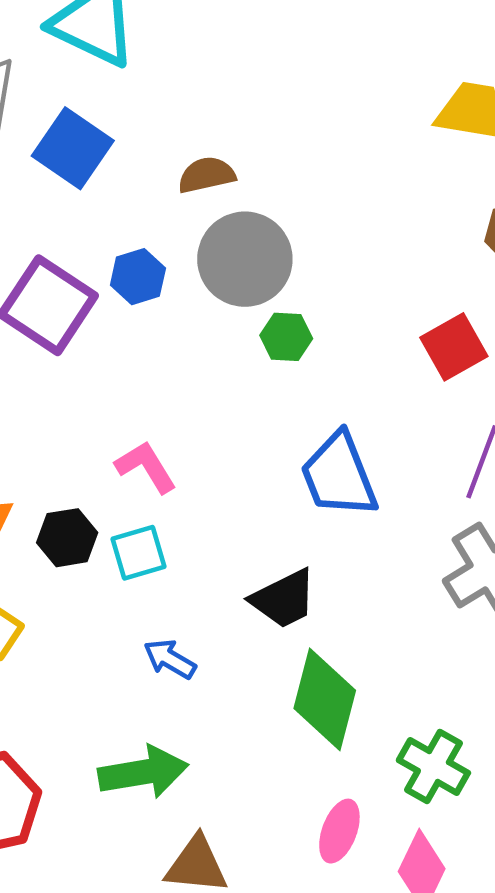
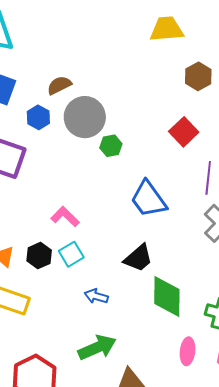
blue hexagon: (138, 277) -> (38, 117), moved

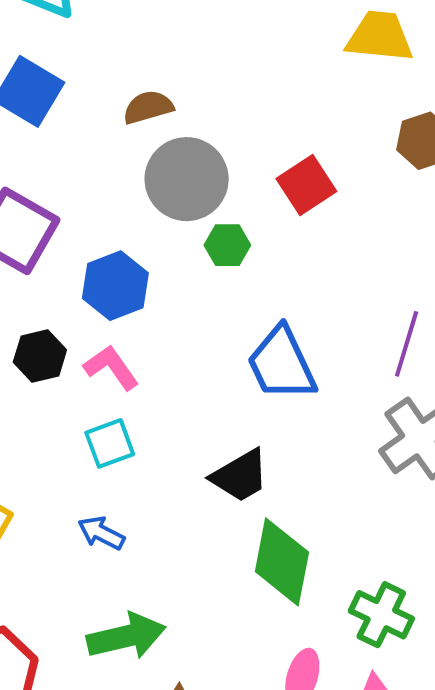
blue hexagon: (38, 117) -> (115, 286), moved, size x1.4
red square: (184, 132) -> (306, 185), moved
black hexagon: (39, 256) -> (40, 356), moved
blue arrow: (96, 296) -> (101, 533), moved

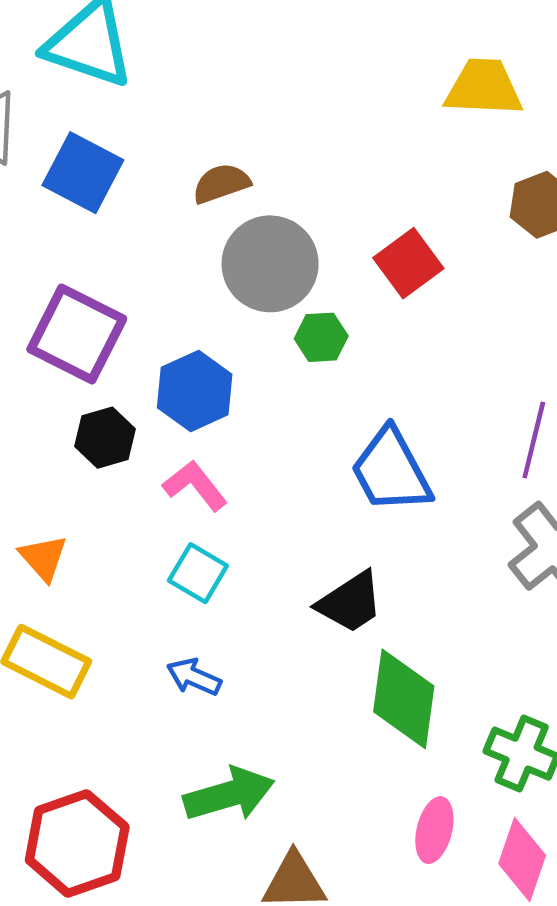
black hexagon: (40, 356) -> (105, 438), moved
cyan square: (110, 443) -> (198, 573), turned -36

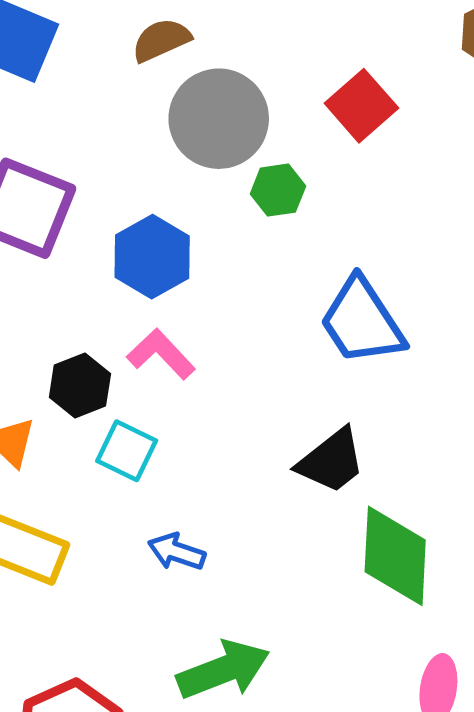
black hexagon: (105, 438) -> (80, 385), moved
cyan square: (198, 573) -> (127, 451), moved

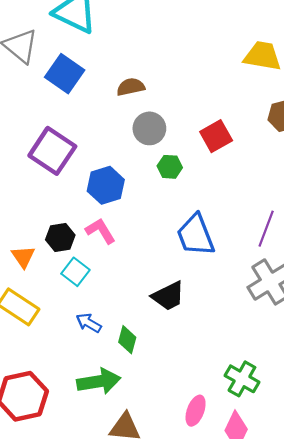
gray circle: (219, 119) -> (149, 128), size x0.7
green diamond: (395, 556) -> (127, 340), moved, size x0.6

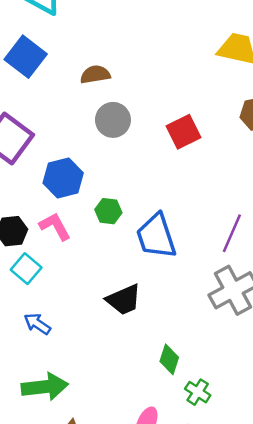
green hexagon: (170, 167) -> (108, 211), moved
green diamond: (127, 340) -> (169, 359), moved
green cross: (242, 379) -> (198, 392), size x0.7

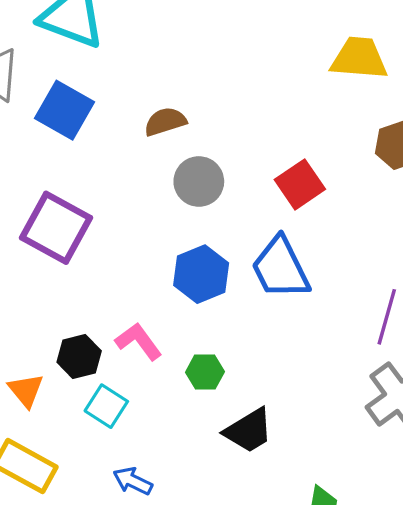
blue hexagon: (63, 178) -> (201, 274), moved
green hexagon: (108, 211) -> (205, 372), moved
blue trapezoid: (156, 236) -> (280, 268), moved

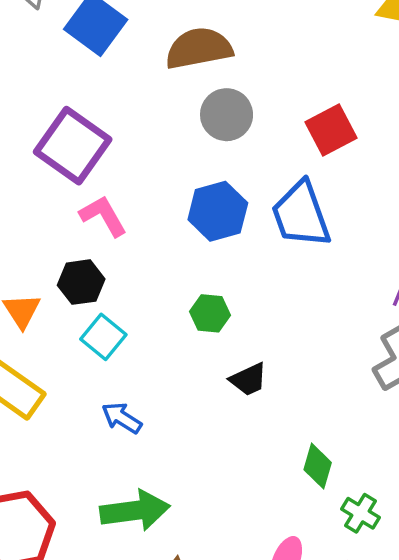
brown semicircle: (165, 122) -> (199, 48), size x1.5
pink L-shape: (138, 341) -> (103, 216), moved
black trapezoid: (249, 431) -> (248, 379), size x0.7

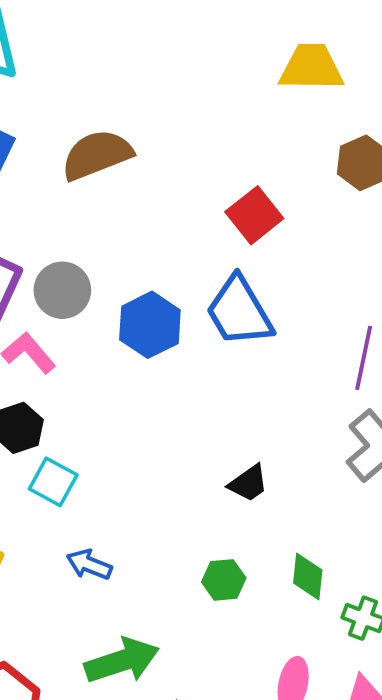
gray circle: (227, 115) -> (62, 290), moved
green hexagon: (210, 313) -> (224, 580), moved
black trapezoid: (248, 379) -> (248, 483), moved

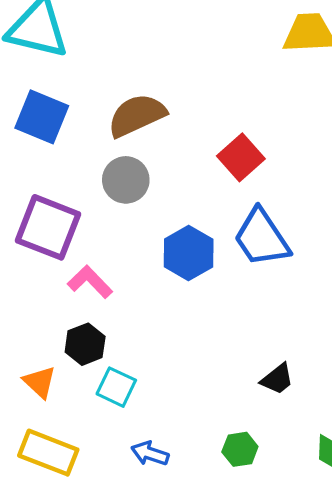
red square: (254, 215) -> (241, 157), moved
gray circle: (62, 290) -> (126, 180), moved
green hexagon: (224, 580) -> (240, 449), moved

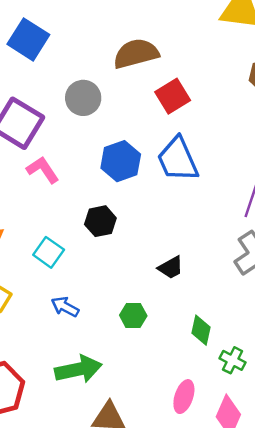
brown semicircle: (137, 115) -> (136, 54), moved
black hexagon: (85, 344) -> (100, 221), moved

